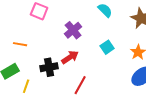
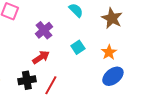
black cross: (49, 67) -> (27, 80), moved

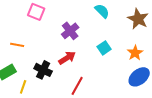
black cross: (27, 80) -> (43, 70), moved, turned 36

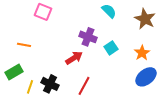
purple cross: (70, 31) -> (88, 37), moved, turned -30
black cross: (43, 70) -> (50, 84), moved

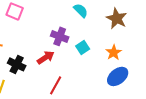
black cross: (50, 84) -> (17, 64), moved

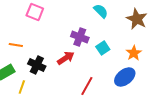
blue ellipse: (118, 76) -> (125, 77), moved
red line: (56, 85) -> (87, 86), moved

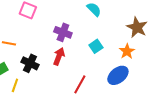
brown star: (137, 19) -> (137, 27), moved
purple cross: (80, 37) -> (63, 32), moved
red arrow: (66, 58) -> (59, 56), turned -36

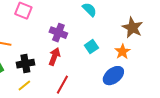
black cross: (30, 63) -> (25, 64), turned -36
red line: (80, 84) -> (62, 85), moved
yellow line: (15, 85) -> (24, 86), moved, turned 32

